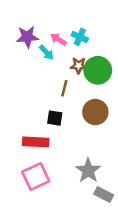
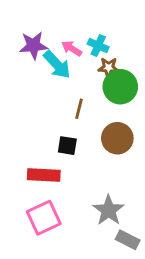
cyan arrow: (46, 52) -> (57, 65), size x1.5
brown star: (79, 66) -> (108, 68), moved

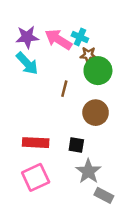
pink arrow: (72, 48) -> (58, 39), size x1.6
cyan arrow: (57, 65) -> (27, 63), moved
black square: (67, 146) -> (76, 145), moved

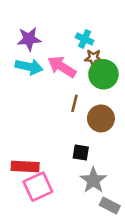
pink arrow: (58, 39) -> (62, 67), moved
cyan arrow: (27, 63) -> (29, 67), turned -35
brown line: (64, 89) -> (74, 103), moved
red rectangle: (36, 143) -> (25, 166), moved

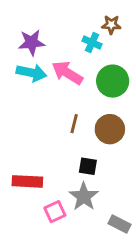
brown star: (93, 58) -> (111, 25), moved
brown line: (74, 103) -> (74, 124), moved
gray star: (93, 180) -> (84, 197), moved
pink square: (38, 187) -> (55, 212), moved, size x0.7

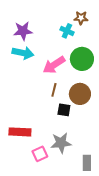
pink arrow: (67, 73) -> (54, 65), moved, turned -65
black square: (88, 166) -> (64, 110), moved
gray star: (84, 197) -> (61, 143), turned 30
gray rectangle: (120, 224) -> (87, 163), turned 63

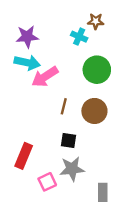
pink arrow: (54, 65) -> (45, 77), moved
black square: (64, 110) -> (68, 141), moved
red rectangle: (20, 132) -> (24, 156), turned -70

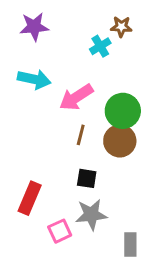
purple star: (27, 37) -> (34, 27), moved
cyan cross: (79, 37) -> (100, 46), turned 35
green circle: (97, 70) -> (123, 111), moved
pink arrow: (45, 77) -> (76, 97), moved

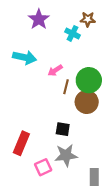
purple star: (34, 27) -> (39, 19), moved, turned -30
cyan cross: (100, 46) -> (72, 33), turned -32
pink arrow: (76, 97) -> (55, 70), size x0.6
brown line: (81, 135) -> (66, 87), moved

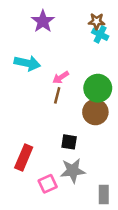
cyan cross: (72, 33) -> (100, 34), moved
brown line: (66, 87) -> (57, 95), moved

